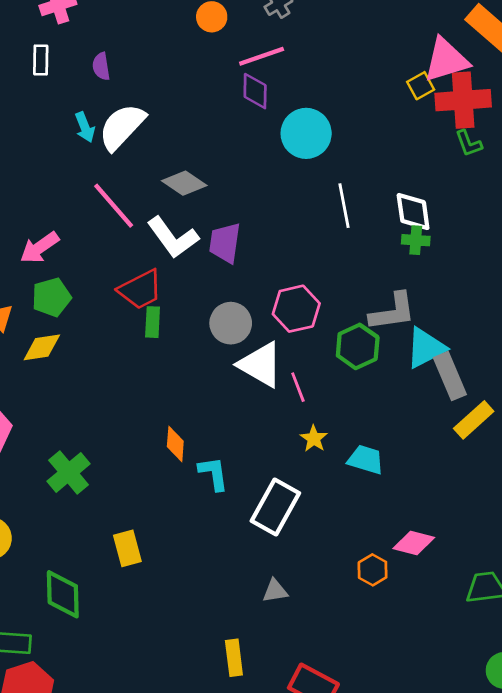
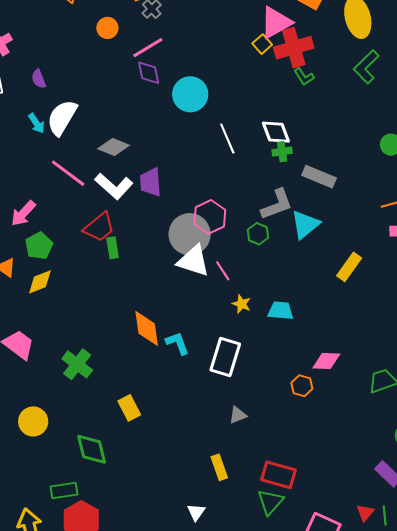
gray circle: (231, 323) -> (190, 234), moved, size x1.4
green hexagon: (358, 346) -> (258, 234), size x0.7
gray rectangle: (450, 376) -> (319, 177), moved, turned -32
orange diamond: (175, 444) -> (147, 328), size x1.5

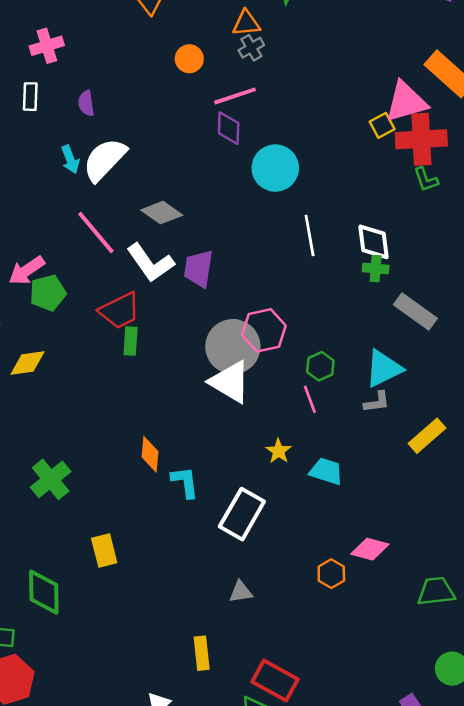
gray L-shape: (277, 204) -> (377, 402), moved, size x0.6
green pentagon: (39, 246) -> (48, 293), moved
pink line: (223, 271) -> (310, 399), moved
orange diamond: (147, 328) -> (150, 454), size x0.7

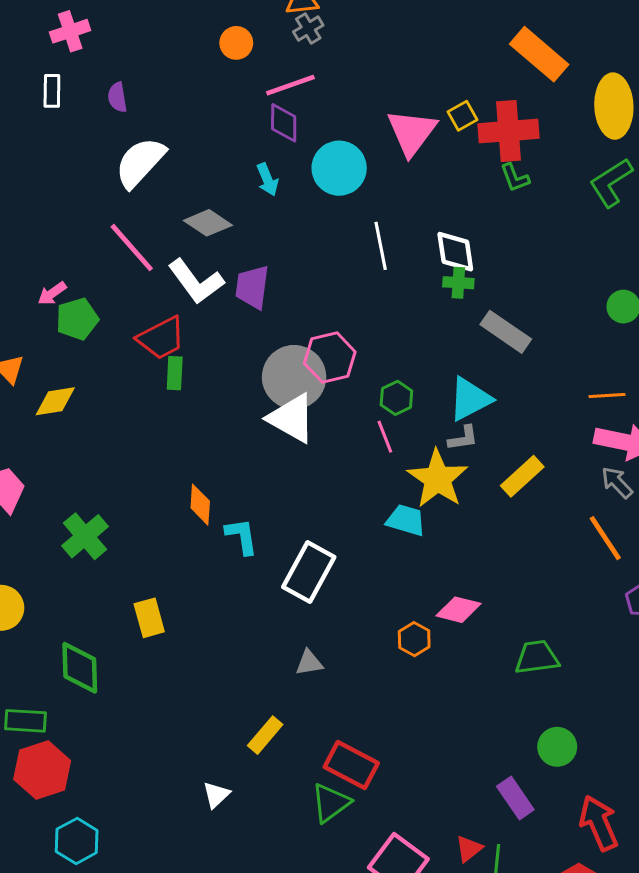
pink triangle: (406, 102) -> (412, 132), moved, turned -36
cyan arrow: (70, 159) -> (267, 180), moved
pink arrow: (27, 270) -> (52, 294), size x0.7
yellow star: (279, 451) -> (438, 479), moved, size x2.0
yellow rectangle: (202, 653) -> (265, 735), turned 48

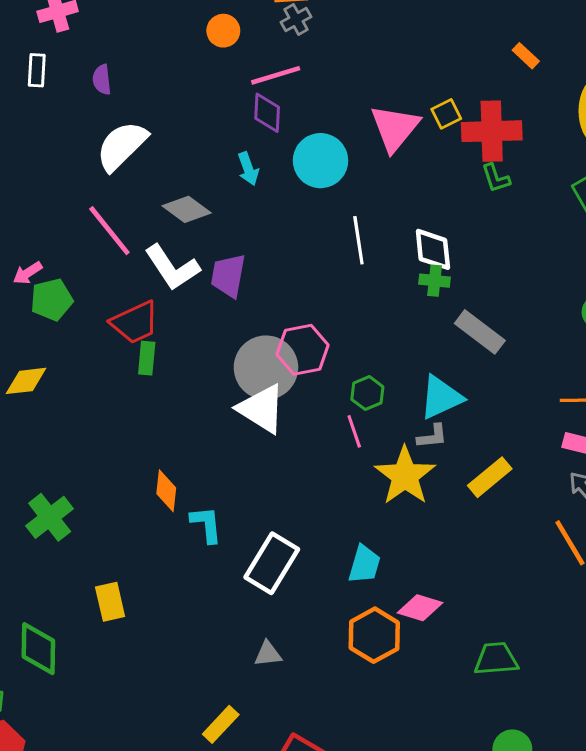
orange rectangle: (539, 54) -> (526, 56), size x0.5
cyan trapezoid: (406, 520) -> (364, 564), moved, turned 87
orange hexagon: (414, 639) -> (374, 635), size x1.6

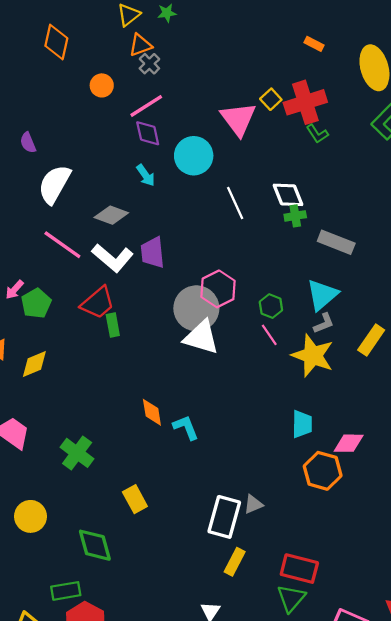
white rectangle: (272, 563) -> (224, 517), moved

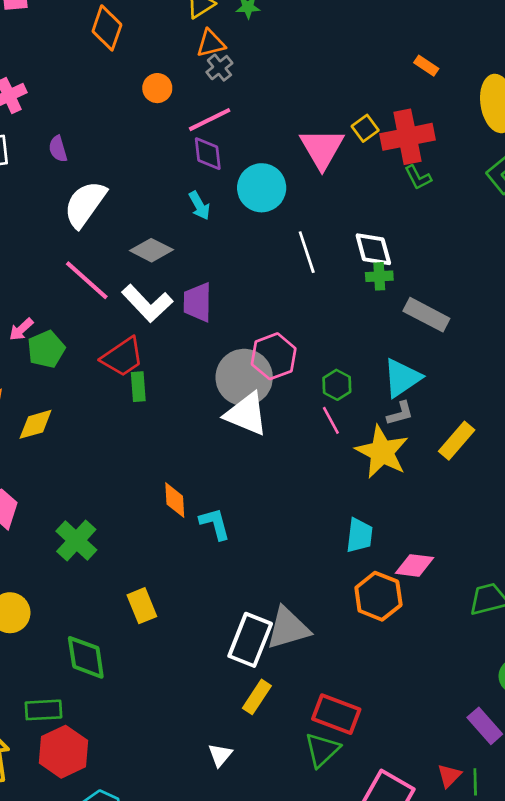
gray triangle: (253, 504) -> (288, 628), size x1.8

